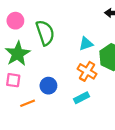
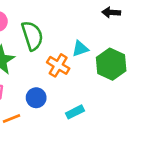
orange cross: (87, 71) -> (58, 65), moved

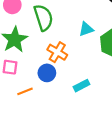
orange cross: (58, 65) -> (57, 52), moved

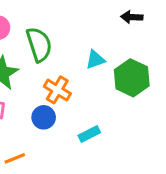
orange line: (25, 91) -> (15, 158), moved

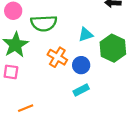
green semicircle: (39, 44) -> (44, 23), turned 105
blue circle: (44, 117) -> (81, 65), moved

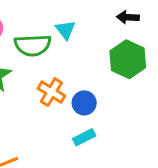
cyan triangle: (86, 35) -> (65, 30), moved, turned -49
green hexagon: (113, 48) -> (128, 59), moved

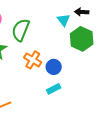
cyan triangle: (65, 30) -> (64, 20), moved
green semicircle: (33, 45) -> (21, 30), turned 115

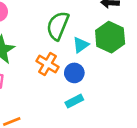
cyan triangle: (64, 20) -> (81, 45), moved, turned 32
green semicircle: (21, 30) -> (58, 26), moved

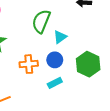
green hexagon: (110, 37) -> (88, 64), moved
orange cross: (47, 64) -> (29, 64), moved, turned -36

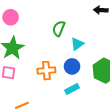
green semicircle: (41, 21) -> (59, 29), size x0.7

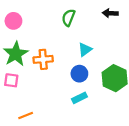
green semicircle: (59, 29) -> (68, 18), moved
orange cross: (46, 71) -> (43, 59), moved

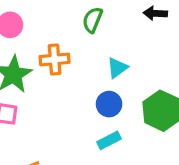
orange cross: (43, 59) -> (55, 60), moved

